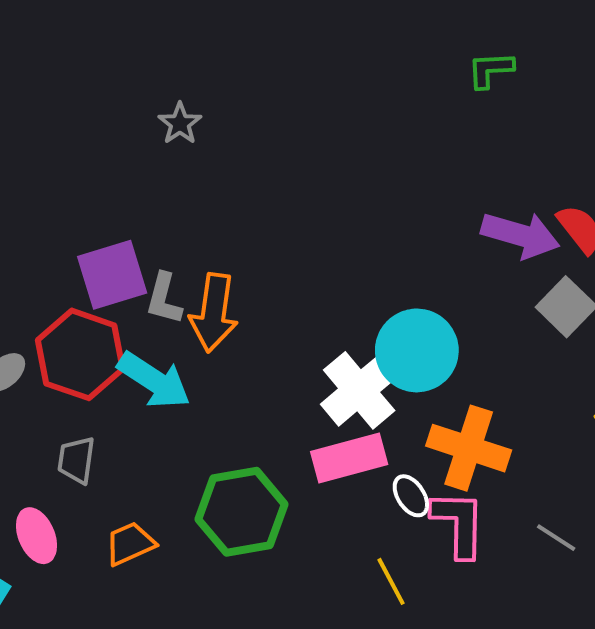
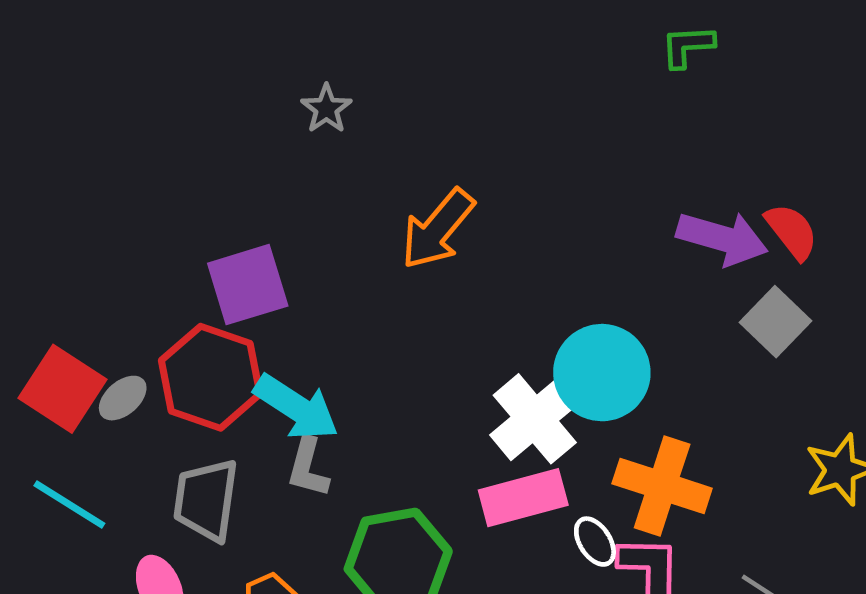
gray L-shape: (164, 299) -> (308, 467), moved
orange arrow: (214, 313) -> (438, 229), moved, turned 32
gray trapezoid: (76, 460) -> (206, 500), size x1.5

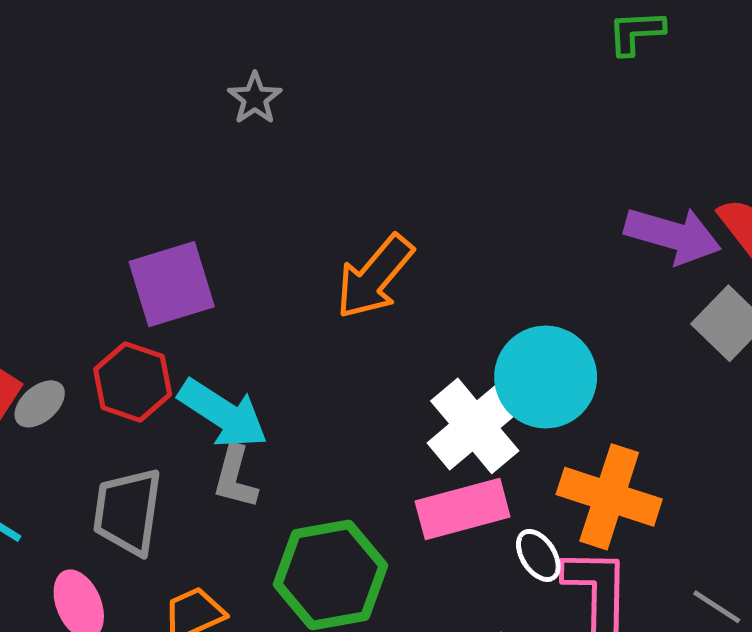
orange arrow: (438, 229) -> (375, 277), moved
red hexagon: (211, 377) -> (133, 382), size x0.7

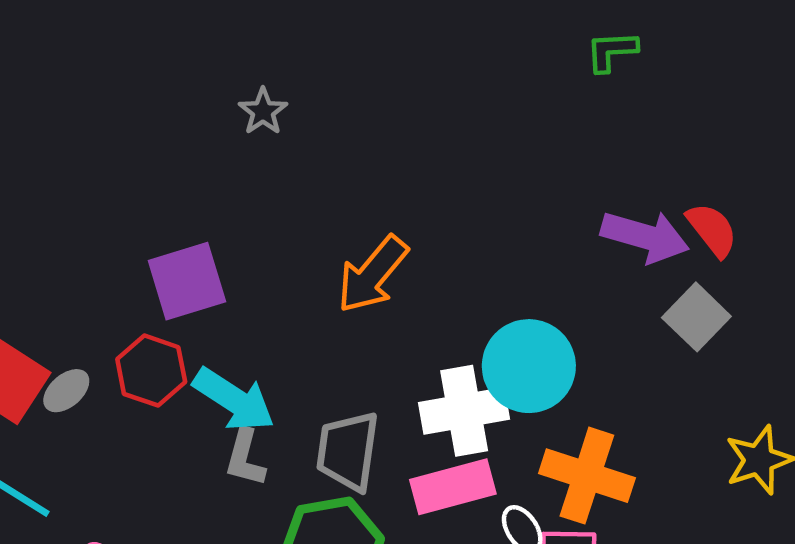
white cross: (475, 426) -> (464, 411), turned 30
gray trapezoid: (128, 511) -> (348, 451), moved

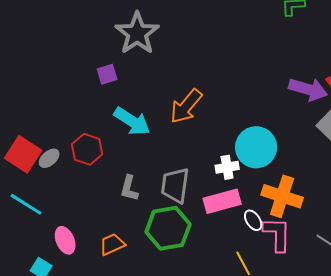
gray star: (263, 111) -> (137, 33), size x2.0
purple square: (187, 281) -> (107, 74), moved, size x0.6
cyan arrow: (234, 400) -> (132, 121), moved
white cross: (464, 411) -> (227, 167), size x0.6

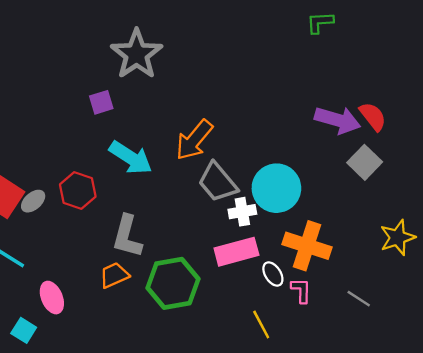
gray trapezoid: (175, 185) -> (218, 182), moved, turned -48
gray L-shape: (129, 188) -> (127, 236), size x1.4
pink L-shape: (277, 234) -> (301, 290), size x0.6
orange trapezoid: (112, 244) -> (114, 275), moved

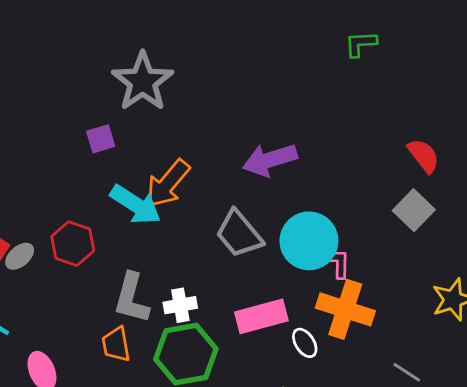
purple arrow: (338, 120) -> (270, 160), moved, turned 147
orange arrow: (194, 140) -> (168, 184), moved
white cross: (242, 212) -> (180, 305), moved
orange trapezoid: (114, 275) -> (116, 344), turned -76
pink L-shape: (301, 290) -> (338, 263), moved

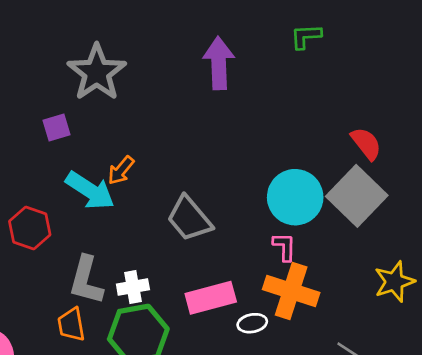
purple arrow: (270, 160) -> (219, 63), moved, turned 105
orange arrow: (168, 184) -> (121, 170), size x0.6
gray square: (414, 210) -> (357, 196), size x1.5
cyan circle: (309, 241) -> (295, 197), moved
white ellipse: (305, 343) -> (252, 323), turned -68

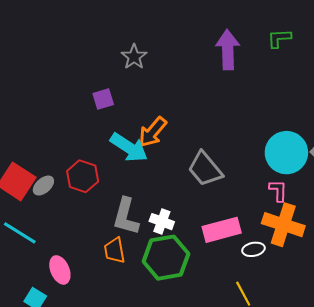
green L-shape: (306, 36) -> (279, 38), moved
gray star: (97, 73) -> (134, 57), size x0.6
orange arrow: (121, 170) -> (153, 132), size x1.4
white cross: (133, 287) -> (162, 222), turned 30

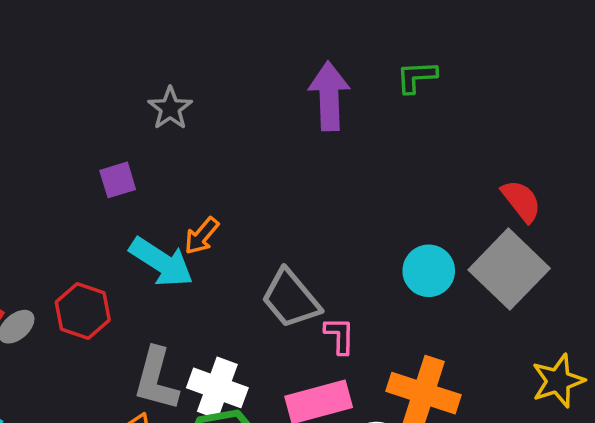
orange arrow: (153, 132) -> (202, 236), size x0.7
cyan circle: (286, 153) -> (429, 271), size x0.7
pink L-shape: (278, 191) -> (340, 335), moved
white cross: (162, 222) -> (217, 388), size x1.4

